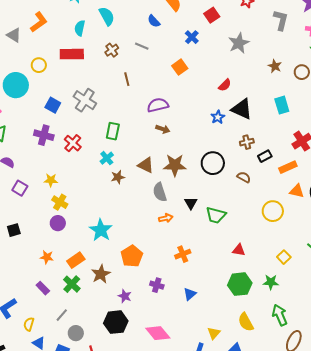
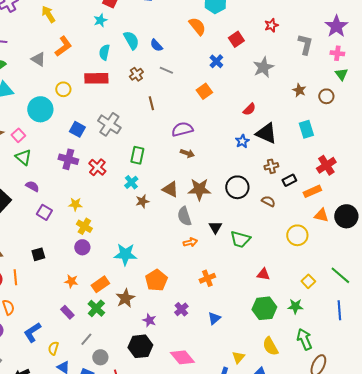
blue semicircle: (154, 21) -> (156, 45), moved
cyan star: (101, 230) -> (125, 254), turned -30
purple cross: (157, 285) -> (181, 309), turned 32

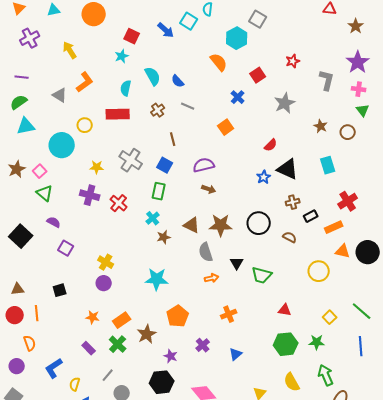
blue square: (77, 129) -> (165, 165), moved
yellow star: (75, 204) -> (97, 167), moved
cyan star: (125, 254) -> (157, 279), moved

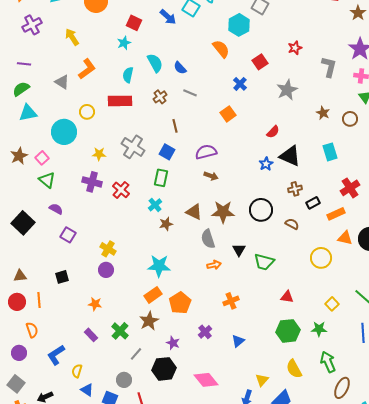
orange rectangle: (122, 320) -> (153, 295), moved
gray line: (108, 375) -> (136, 354), moved

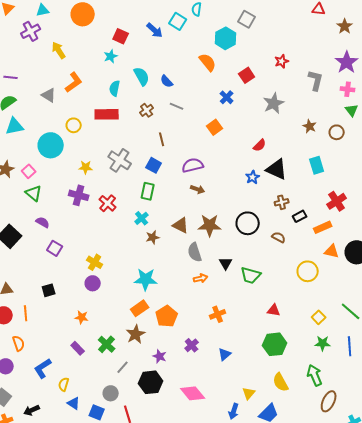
purple cross: (32, 25) -> (31, 31), moved
green star: (319, 329) -> (323, 343), moved

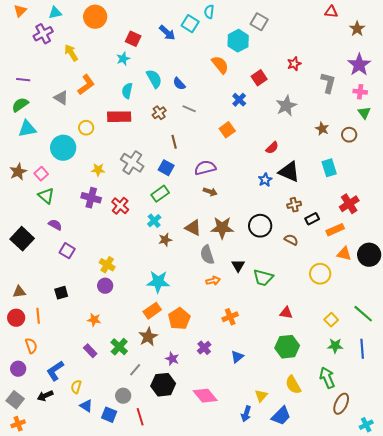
green rectangle: (148, 191) -> (160, 194), turned 42
black arrow: (32, 410) -> (45, 396), moved

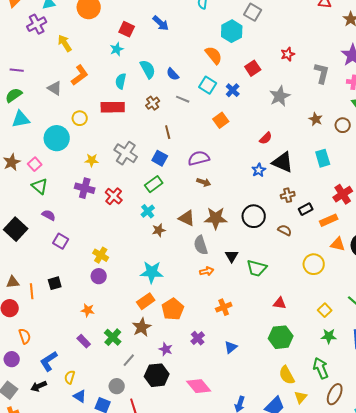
cyan square: (190, 24) -> (208, 85), moved
orange line: (38, 316) -> (32, 291), moved
yellow triangle: (261, 396) -> (301, 397), moved

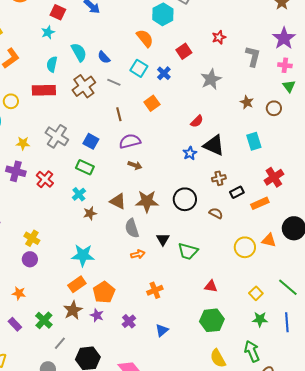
brown cross: (153, 103) -> (84, 86), size x1.6
brown line: (168, 132) -> (119, 114), moved
green rectangle: (154, 184) -> (85, 167), turned 60
orange triangle: (338, 244) -> (269, 240), moved
purple star: (166, 349) -> (97, 315), moved

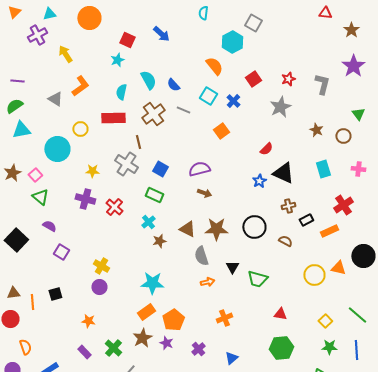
red star: (219, 37) -> (288, 79), moved
pink cross: (285, 65) -> (358, 169), moved
brown line: (119, 114) -> (138, 142), moved

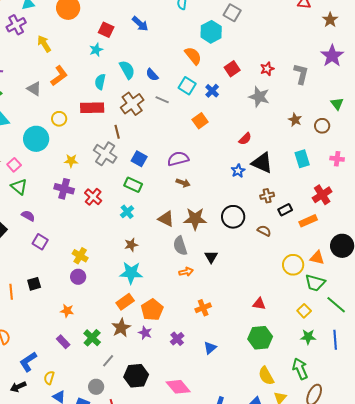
gray star: (280, 107) -> (259, 97), turned -30
brown star: (159, 241) -> (131, 245), moved
green trapezoid: (257, 279) -> (315, 283), moved

